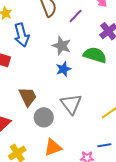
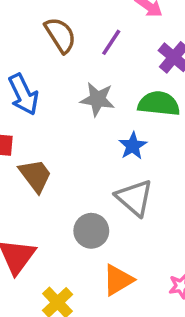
blue star: (63, 69) -> (133, 146), moved
brown trapezoid: (28, 97) -> (35, 176), moved

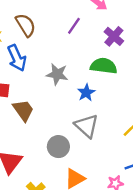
brown semicircle: (60, 35) -> (26, 25), moved
gray star: (97, 99) -> (57, 74), moved

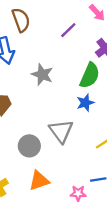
green semicircle: (104, 66) -> (90, 75), turned 95
blue star: (86, 93) -> (85, 103), moved

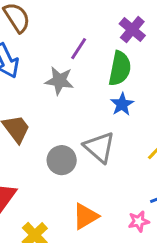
purple line: (68, 30) -> (79, 49), moved
gray circle: (29, 146) -> (62, 160), moved

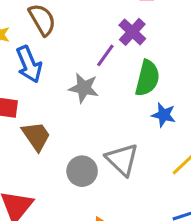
purple cross: (132, 30) -> (132, 32), moved
blue star: (122, 104) -> (164, 115), moved, turned -30

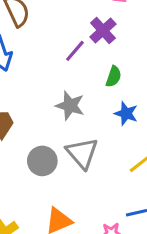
green semicircle: (147, 78) -> (114, 77), size x0.6
gray star: (84, 88) -> (70, 106), moved

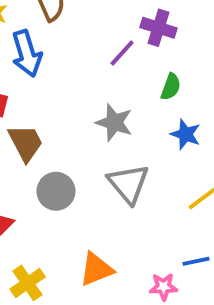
purple cross: (103, 31) -> (158, 28), turned -32
gray circle: (42, 161) -> (56, 191), moved

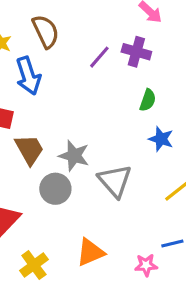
purple line: (122, 53) -> (99, 57), moved
gray star: (114, 123) -> (74, 156), moved

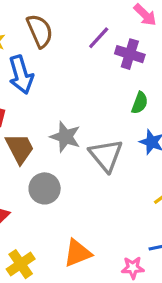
purple line: (99, 57) -> (99, 38), moved
gray star: (74, 156) -> (65, 137), moved
gray triangle: (115, 181) -> (106, 155), moved

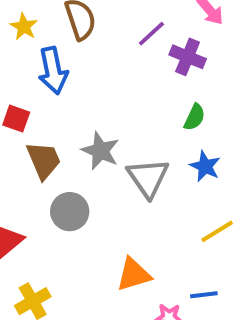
orange triangle: (77, 253) -> (134, 274), moved

